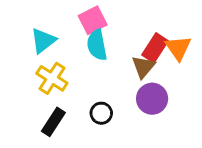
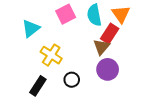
cyan semicircle: (97, 45) -> (94, 15), moved
orange triangle: (178, 48) -> (121, 14), moved
yellow cross: (52, 78) -> (51, 55), moved

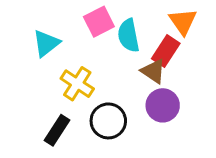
cyan semicircle: (94, 15) -> (128, 36), moved
brown triangle: (101, 47) -> (153, 71), turned -36
black circle: (72, 80) -> (108, 121), size x1.5

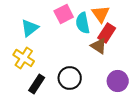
orange triangle: (183, 22) -> (101, 14), moved
yellow cross: (77, 84) -> (24, 58), moved
purple circle: (163, 105) -> (118, 81), moved

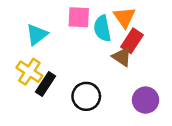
pink square: (64, 14) -> (79, 17), turned 30
black rectangle: (37, 84) -> (45, 84), moved

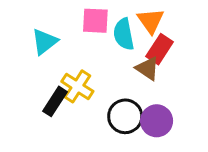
yellow cross: (29, 72) -> (77, 86), moved
black circle: (86, 96) -> (125, 116), moved
purple circle: (146, 100) -> (157, 121), moved

